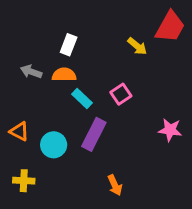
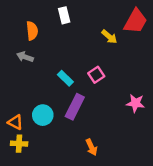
white rectangle: (69, 45) -> (64, 15), moved, turned -35
orange semicircle: (64, 75) -> (32, 31), moved, turned 84
orange triangle: (19, 131) -> (15, 122), moved

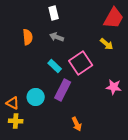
orange semicircle: (32, 31) -> (28, 37), moved
yellow arrow: (109, 37) -> (107, 44), moved
gray arrow: (25, 57) -> (57, 37), moved
pink square: (96, 75) -> (81, 63), size x1.6

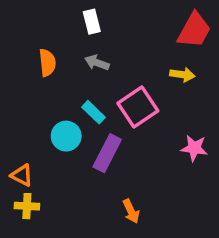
yellow arrow: (107, 44) -> (182, 75), turned -32
cyan circle: (36, 97) -> (66, 136), moved

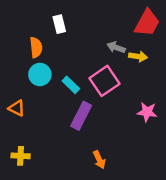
white rectangle: (92, 22) -> (59, 24), moved
gray arrow: (97, 63) -> (116, 47), moved
cyan circle: (66, 136) -> (40, 75), moved
orange triangle: (22, 175) -> (17, 108), moved

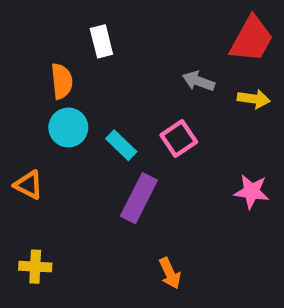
yellow arrow: (138, 56) -> (254, 99), moved
pink square: (104, 81) -> (179, 139), size x0.7

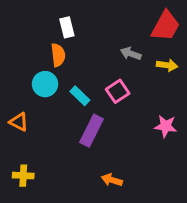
orange semicircle: (62, 81) -> (58, 55), moved
orange arrow: (170, 273) -> (112, 180), turned 132

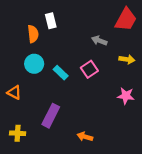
orange semicircle: (58, 55) -> (33, 34), moved
yellow arrow: (167, 65) -> (127, 59), moved
purple rectangle: (91, 131) -> (51, 116), moved

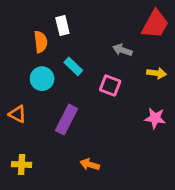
pink square: (89, 69) -> (110, 85), turned -35
cyan rectangle: (61, 73) -> (73, 66), moved
purple rectangle: (51, 116) -> (67, 120), moved
orange arrow: (85, 137) -> (90, 165), moved

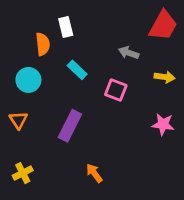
cyan circle: (42, 79) -> (28, 80), moved
orange triangle: (17, 114) -> (18, 120), turned 30
yellow cross: (22, 165) -> (23, 173), turned -30
orange arrow: (90, 165) -> (94, 173), turned 36

